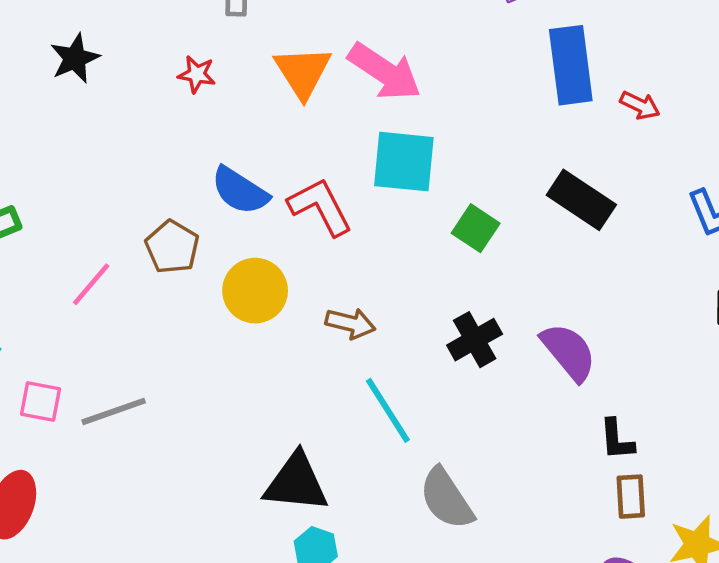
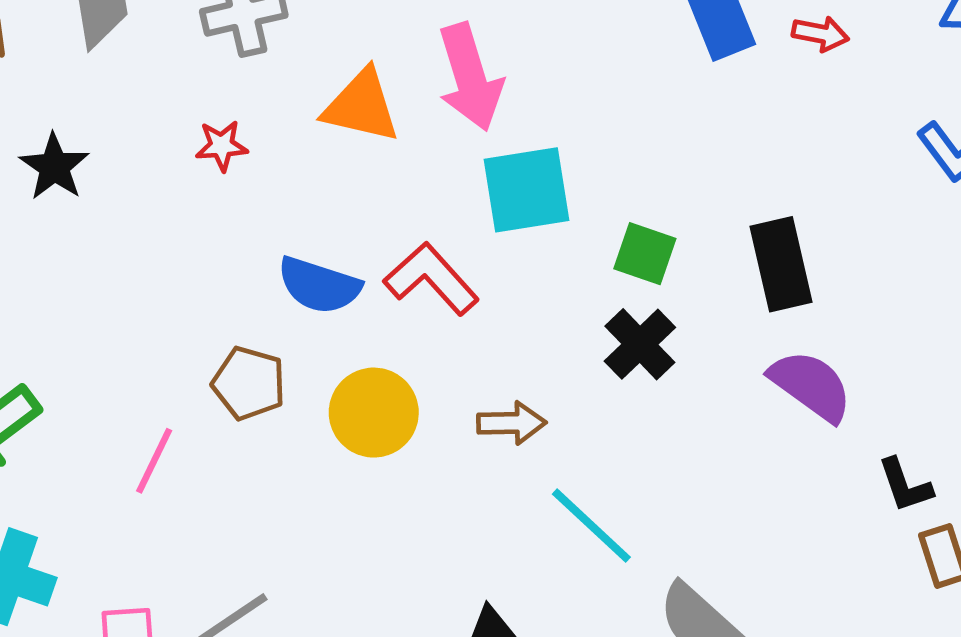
orange triangle: (303, 72) -> (361, 106), turned -30
pink arrow: (385, 72) -> (470, 77), turned 54
black rectangle: (581, 200) -> (781, 264), moved, turned 58
black cross: (475, 340) -> (640, 344), moved

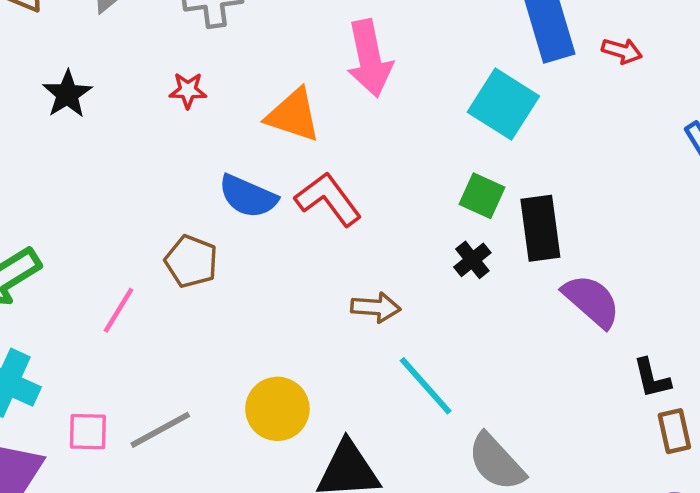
orange triangle: (361, 106) -> (293, 115), moved
cyan square: (527, 190) -> (503, 104), moved, turned 36
black rectangle: (781, 264) -> (540, 228), moved
black cross: (640, 344) -> (472, 260), size x0.7
yellow circle: (374, 413) -> (277, 409), moved

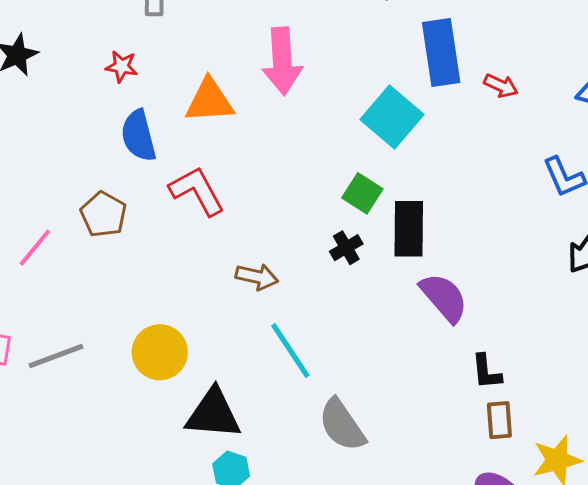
orange triangle: (293, 115) -> (209, 101), turned -30
blue semicircle: (248, 196) -> (139, 136), moved, turned 44
red L-shape: (328, 199) -> (197, 191), moved

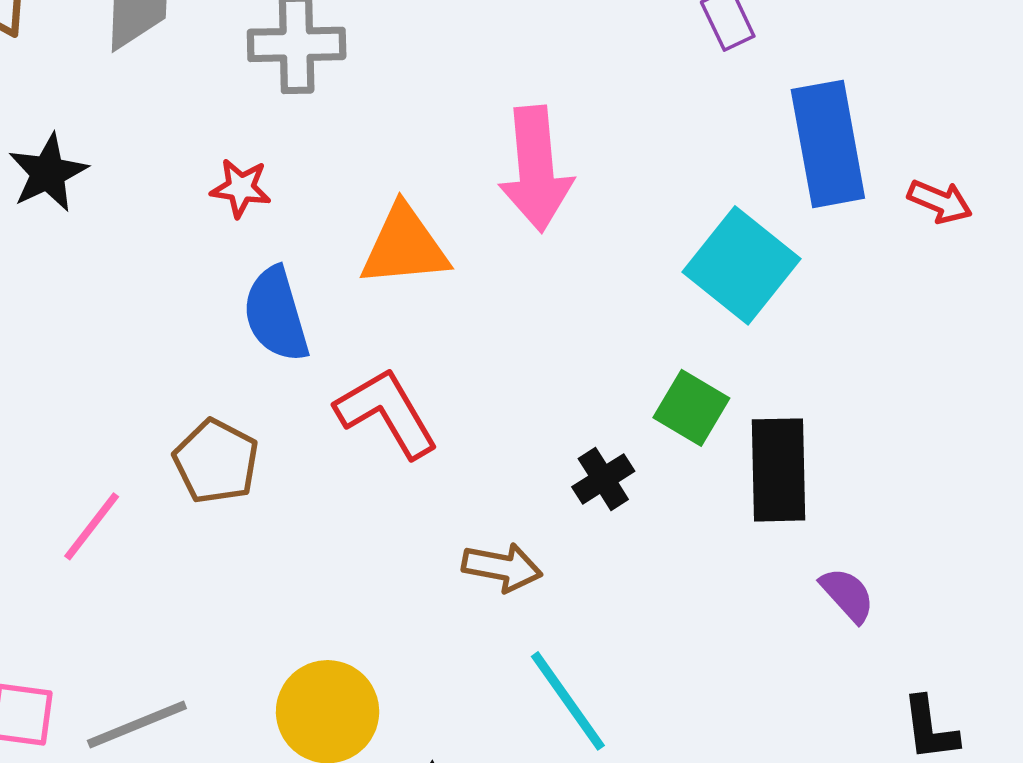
black cross: (346, 248) -> (603, 479), moved
purple semicircle: (444, 298) -> (847, 595), size x0.6

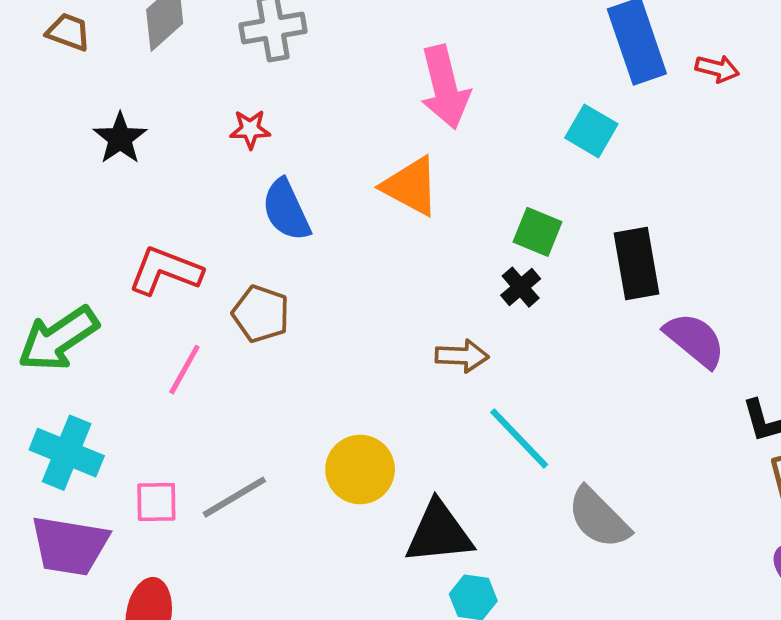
orange triangle: (404, 246) -> (411, 186), moved, turned 42
cyan square: (741, 265) -> (591, 131), size x0.7
green square: (691, 408) -> (537, 232), moved
red L-shape: (387, 413) -> (165, 271), moved, turned -30
purple semicircle: (847, 595) -> (695, 340), size x1.6

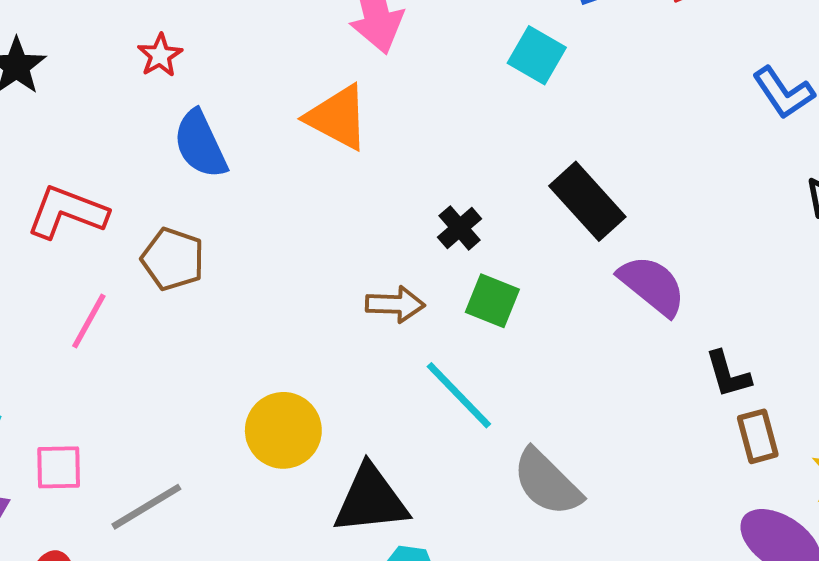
red star: (250, 129) -> (160, 55), turned -30
green square: (537, 232) -> (492, 301), moved
black rectangle: (637, 264) -> (587, 201), turned -32
gray line: (234, 497) -> (146, 507), moved

